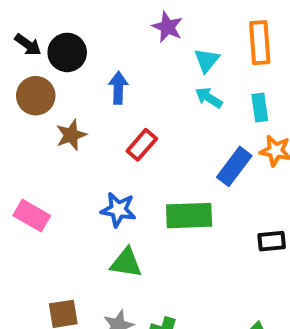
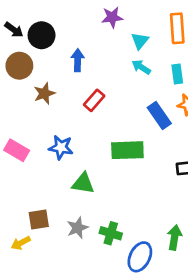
purple star: (167, 27) -> (112, 17), turned -30
blue rectangle: (234, 166) -> (159, 116), turned -72
blue star: (118, 210) -> (61, 147), moved

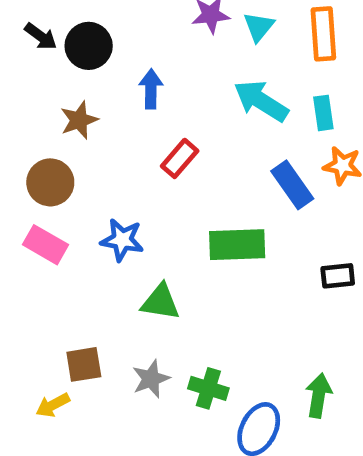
cyan triangle: (140, 41) -> (259, 27), moved
brown circle: (19, 66) -> (50, 182), moved
cyan arrow: (141, 67) -> (261, 101), size x1.6
brown star: (44, 93) -> (79, 120), moved

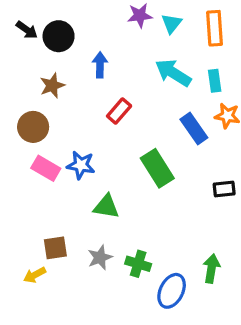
pink rectangle: (46, 245) -> (46, 168), moved
green rectangle: (237, 245) -> (157, 168), turned 60

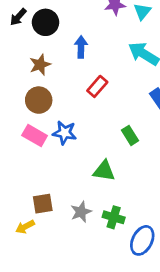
black arrow: (27, 30) -> (18, 17), turned 96
brown circle: (33, 127) -> (39, 100), moved
green rectangle: (157, 168) -> (130, 135), size x0.6
green triangle: (106, 206) -> (104, 171), moved

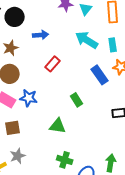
blue arrow: (81, 47) -> (41, 35), turned 84
brown square: (43, 204) -> (13, 128), moved
gray star: (81, 212) -> (18, 156), moved

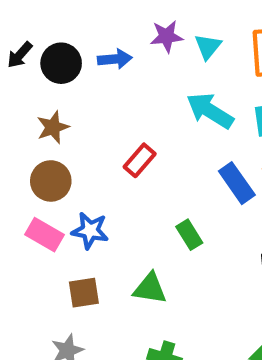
blue arrow: (41, 35) -> (115, 59), moved
brown square: (13, 128) -> (84, 293), moved

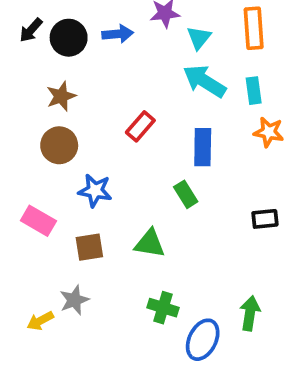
cyan triangle: (208, 47) -> (199, 38), moved
blue rectangle: (237, 183) -> (203, 147), moved, turned 36
pink rectangle: (45, 235) -> (38, 221), moved

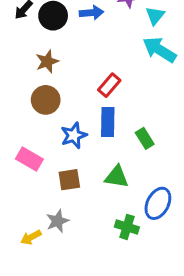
blue rectangle: (203, 147) -> (108, 122), moved
blue star: (95, 191) -> (74, 135), turned -30
blue ellipse: (203, 340) -> (158, 203), moved

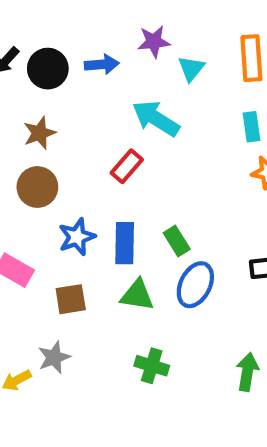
cyan arrow: (159, 50) -> (156, 118), moved
blue rectangle: (108, 122) -> (125, 243), moved
blue ellipse: (158, 203) -> (195, 285), moved

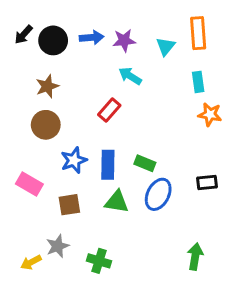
purple star: (154, 42) -> (124, 40), moved
cyan triangle: (191, 69) -> (166, 46), moved
cyan arrow: (156, 118) -> (130, 76), size x0.7
green rectangle: (177, 241) -> (145, 163), turned -36
green cross: (152, 366) -> (99, 261), moved

